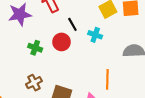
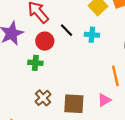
red circle: (62, 42) -> (45, 41), moved

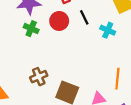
green cross: (35, 63) -> (31, 29), moved

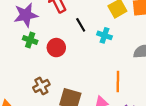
red circle: (59, 21) -> (56, 48), moved

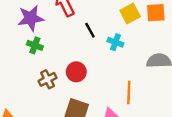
red circle: (56, 48) -> (76, 72), moved
brown cross: (41, 86) -> (48, 79), moved

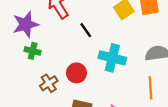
cyan cross: (115, 42) -> (112, 58), moved, size x1.6
orange line: (129, 93) -> (150, 88), moved

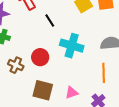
brown cross: (49, 83) -> (16, 65), turned -35

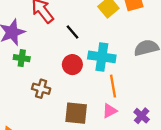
red circle: (40, 57) -> (72, 65), moved
orange line: (104, 73) -> (113, 86), moved

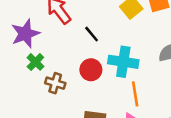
green cross: (22, 58) -> (35, 62), turned 35
brown cross: (41, 89) -> (55, 83), moved

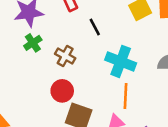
red circle: (91, 70) -> (62, 91), moved
brown cross: (55, 83) -> (65, 56), moved

